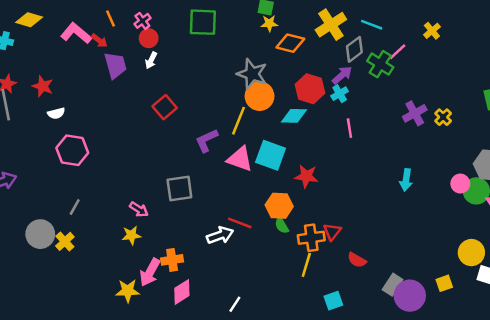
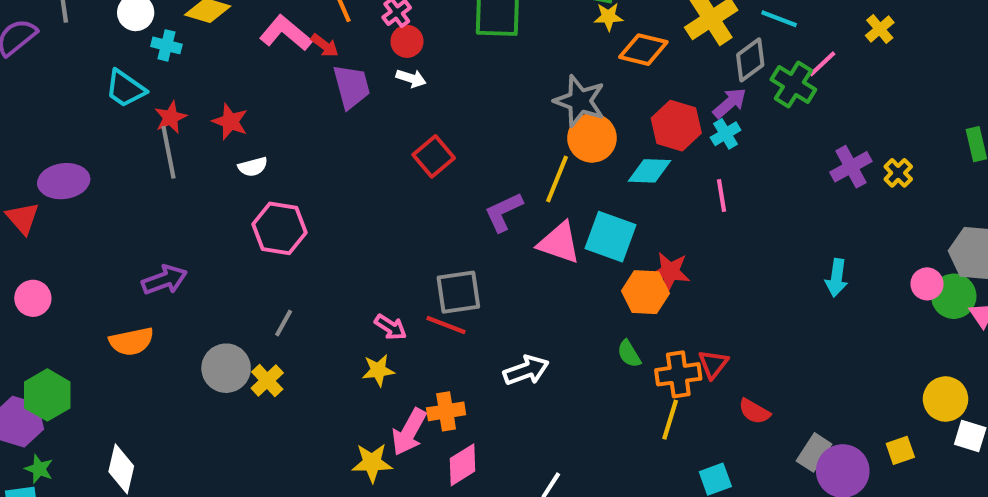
white arrow: (151, 60) -> (411, 78), turned -98
pink line: (349, 128) -> (721, 196), moved
orange hexagon: (279, 206) -> (645, 292), moved
red line: (240, 223) -> (446, 325), moved

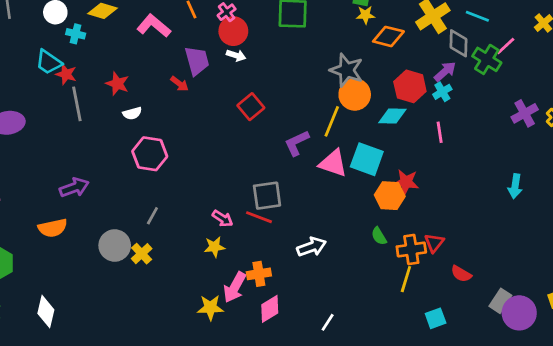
red circle: (407, 41) -> (233, 31), size x1.4
red arrow: (325, 45) -> (179, 84), moved
gray diamond: (750, 60) -> (459, 43), turned -52
red star: (171, 117) -> (66, 74), moved, turned -30

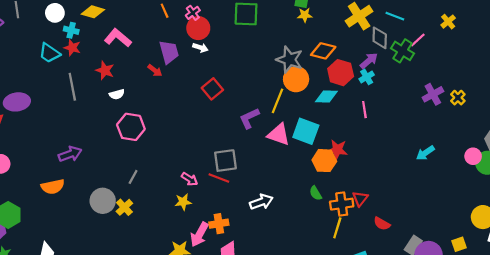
pink L-shape: (154, 26) -> (118, 38), moved
orange diamond: (388, 36) -> (323, 51), moved
red star: (66, 74) -> (72, 48), moved
cyan arrow: (515, 186) -> (425, 153), turned 48

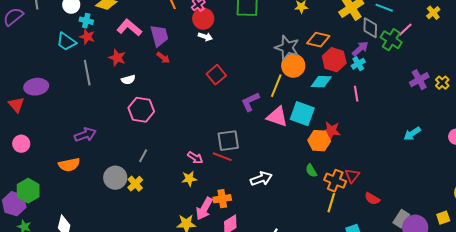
purple trapezoid: (169, 52) -> (159, 36), moved
orange cross: (342, 204) -> (335, 181), turned 30

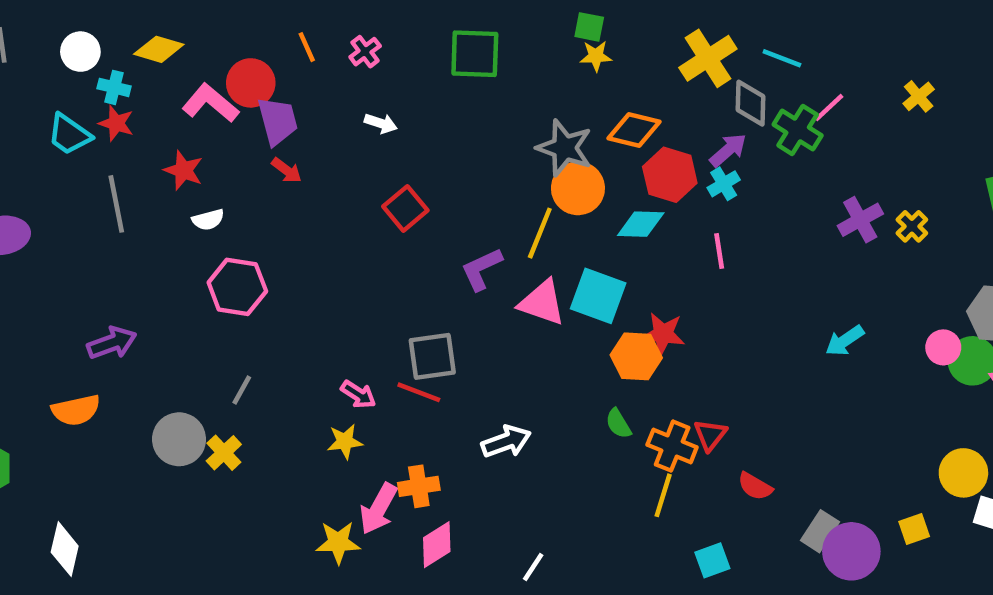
yellow cross: (433, 13) -> (919, 96), moved
red circle: (203, 19) -> (251, 83), moved

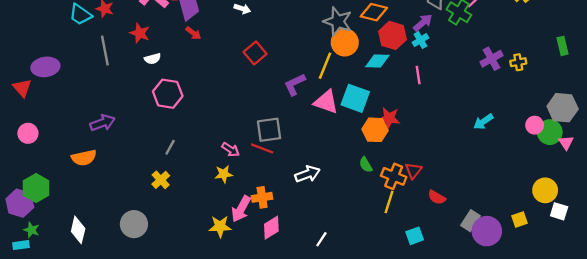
yellow cross: (912, 226) -> (518, 62), turned 35
gray circle: (179, 439) -> (134, 224), moved

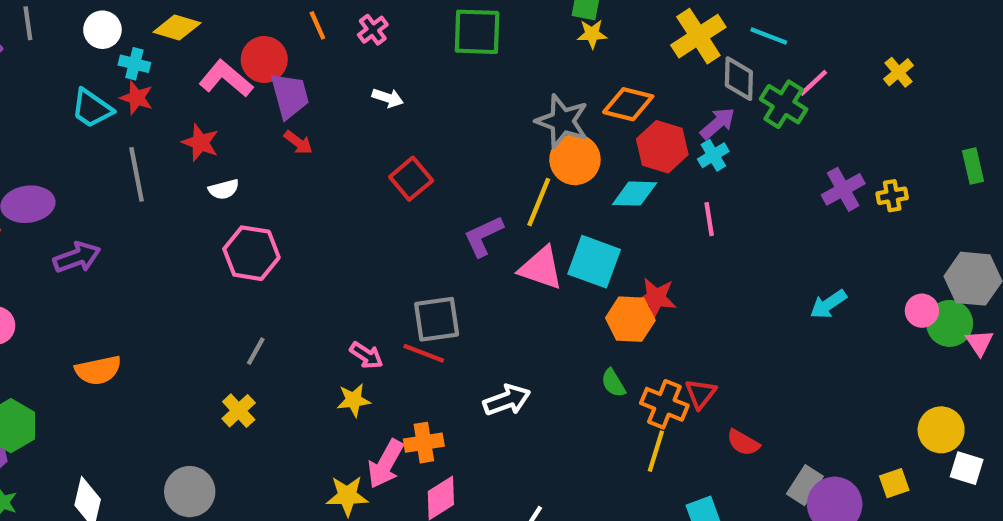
purple arrow: (102, 123) -> (77, 257), moved

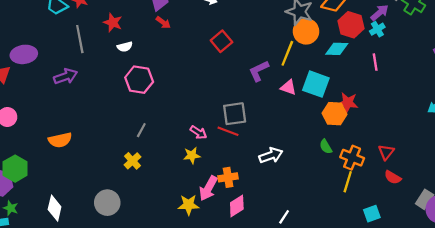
purple arrow: (77, 257) -> (66, 76), moved
pink triangle: (541, 268) -> (288, 87), size x0.7
red triangle: (701, 394) -> (386, 152), moved

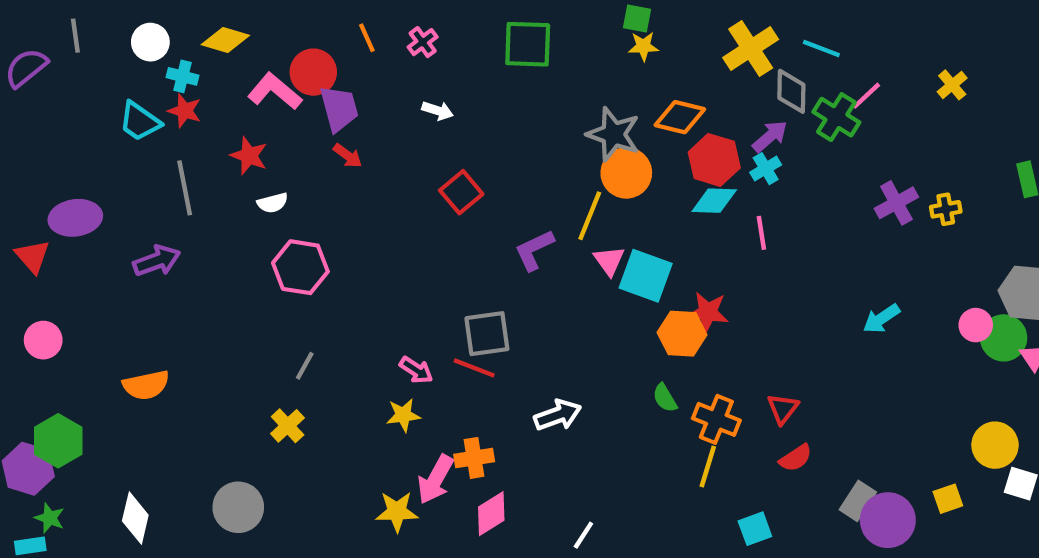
cyan diamond: (337, 49) -> (714, 201), moved
pink triangle: (288, 87) -> (609, 261), moved, turned 35
red semicircle: (393, 177) -> (796, 458), turned -63

